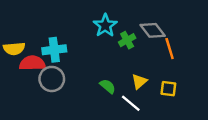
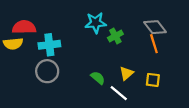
cyan star: (105, 26) -> (96, 23), turned 30
gray diamond: (153, 30) -> (155, 27), moved
red semicircle: (32, 63) -> (24, 27), moved

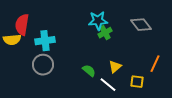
cyan star: (96, 23) -> (98, 21), moved
red semicircle: (24, 27) -> (22, 25), turned -80
orange line: (154, 44) -> (155, 64), moved, turned 42
yellow square: (153, 80) -> (137, 82), moved

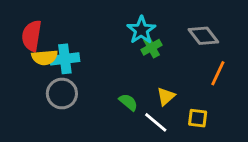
cyan star: (98, 21) -> (141, 30), turned -30
yellow semicircle: (12, 40) -> (45, 57), moved
orange line: (155, 64) -> (218, 73), moved

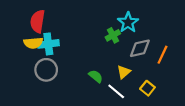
cyan star: (141, 30) -> (128, 22), moved
red semicircle: (32, 36) -> (38, 21), moved
gray diamond: (203, 36) -> (140, 48), moved, turned -65
yellow square: (198, 118) -> (147, 88), turned 32

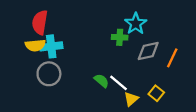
green cross: (113, 35) -> (120, 37), turned 32
yellow triangle: (124, 72) -> (131, 99), moved
white line: (116, 91) -> (119, 83), moved

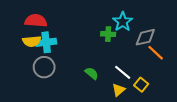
red semicircle: (40, 22) -> (36, 21), turned 85
gray diamond: (148, 51) -> (145, 37), moved
orange line: (172, 58) -> (156, 53), turned -72
white line: (119, 83) -> (123, 72), moved

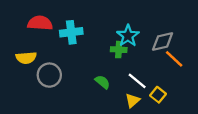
cyan star: (123, 22) -> (128, 36), moved
green cross: (108, 34) -> (119, 50), moved
yellow semicircle: (32, 41) -> (26, 58), moved
cyan cross: (46, 42) -> (71, 32), moved

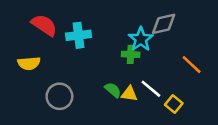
red semicircle: (40, 23) -> (44, 25), turned 30
gray diamond: (163, 42) -> (164, 24), moved
gray circle: (49, 75) -> (59, 96), moved
yellow triangle: (133, 100) -> (129, 94), moved, turned 49

